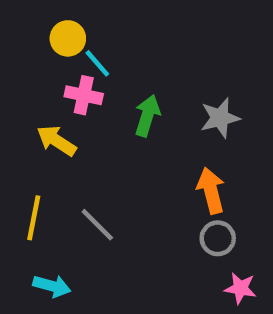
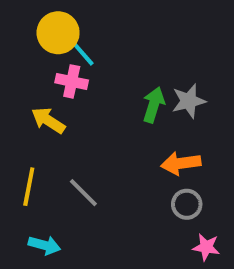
yellow circle: (68, 38) -> (58, 33), size x1.4
green arrow: (147, 116) -> (154, 105), moved
orange arrow: (211, 191) -> (181, 163), turned -84

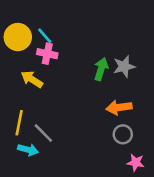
yellow circle: (58, 33) -> (18, 37), moved
cyan line: (83, 54) -> (45, 36), moved
gray line: (83, 193) -> (43, 133), moved
cyan arrow: (44, 245) -> (28, 150), moved

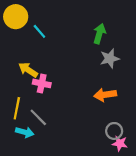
yellow circle: (18, 37) -> (16, 17), moved
pink cross: (47, 54) -> (42, 83), moved
green arrow: (101, 69) -> (99, 34), moved
gray circle: (123, 134) -> (114, 131), moved

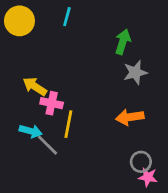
cyan line: (39, 31) -> (67, 17), moved, turned 56
yellow line: (17, 108) -> (68, 124), moved
cyan arrow: (25, 132) -> (31, 131), moved

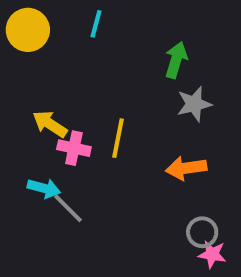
yellow line: (68, 124) -> (118, 138), moved

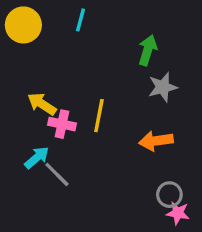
cyan arrow: (44, 188) -> (37, 158), turned -56

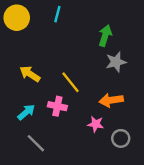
yellow line: (99, 116) -> (71, 82), turned -50
pink cross: (62, 124) -> (57, 106), moved
gray line: (57, 174) -> (36, 143), moved
pink star: (178, 213) -> (96, 124), moved

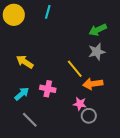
green arrow: (105, 36) -> (98, 30), moved, turned -132
yellow line: (71, 82) -> (75, 69), moved
gray circle: (121, 138) -> (89, 116), moved

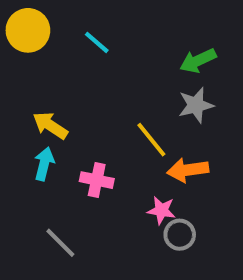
cyan line: (48, 12) -> (97, 42), moved, turned -64
cyan arrow: (22, 94) -> (44, 164), moved, turned -35

